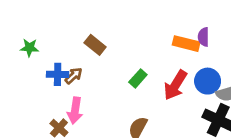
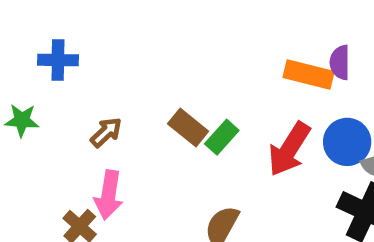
brown rectangle: (95, 45) -> (188, 127), moved
green star: (29, 48) -> (22, 120), moved
blue cross: (58, 74) -> (58, 60), moved

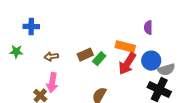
orange rectangle: (309, 74) -> (125, 47), moved
brown rectangle: (188, 127) -> (85, 55), turned -63
brown arrow: (106, 132) -> (51, 57), turned -144

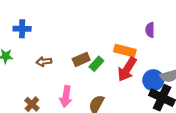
blue circle: (151, 61) -> (153, 80), moved
pink arrow: (52, 83) -> (66, 97), moved

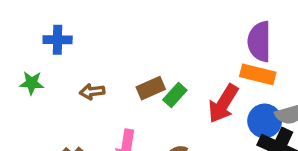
purple semicircle: (150, 30) -> (259, 42), size x1.6
orange rectangle: (125, 51) -> (258, 74), moved

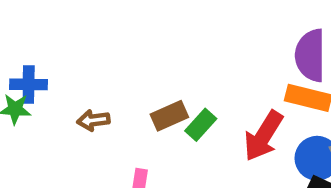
blue cross: (58, 40) -> (29, 84), moved

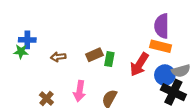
green rectangle: (201, 125) -> (109, 59), turned -32

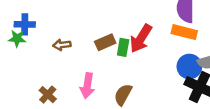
red arrow: (139, 64) -> (141, 38), moved

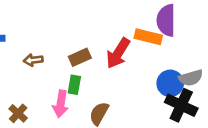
orange rectangle: (184, 32) -> (148, 37), moved
green rectangle: (123, 47) -> (74, 85), moved

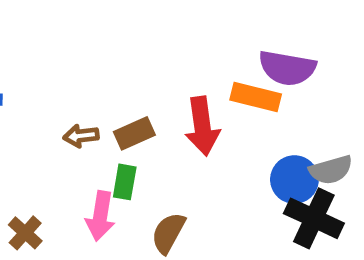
purple semicircle: (166, 20) -> (287, 68), turned -80
red arrow: (118, 53) -> (202, 126), turned -40
brown arrow: (33, 60) -> (81, 136), moved

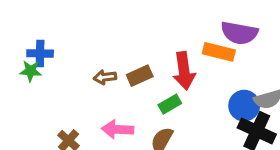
green rectangle: (125, 182) -> (170, 104), moved, turned 50
pink arrow: (100, 216) -> (118, 129), turned 84

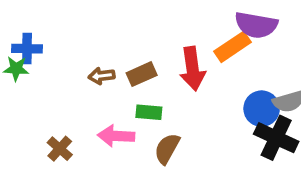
orange rectangle: (219, 52) -> (232, 47), turned -48
green rectangle: (170, 104) -> (149, 112), moved, turned 35

